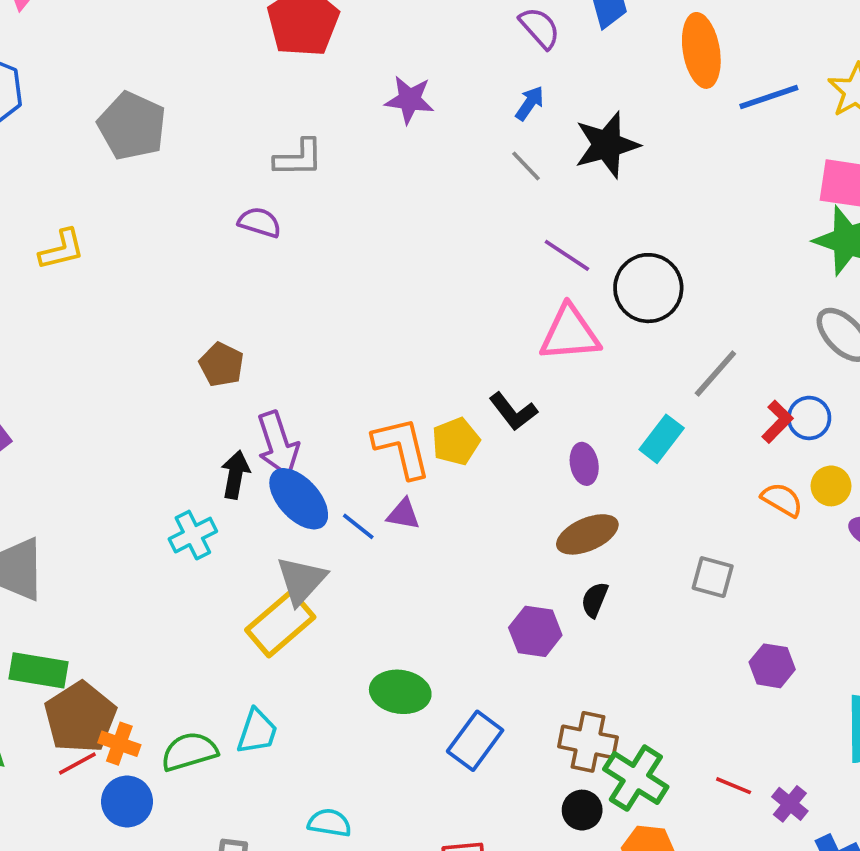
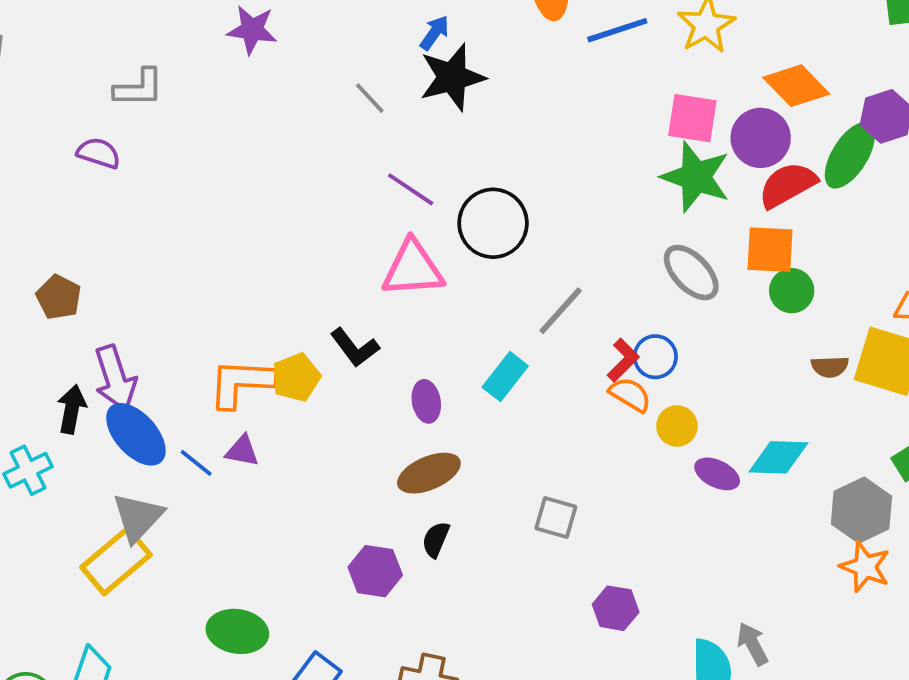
blue arrow: (530, 103) -> (434, 33), moved
orange L-shape: (402, 447) -> (241, 383), turned -74
orange semicircle: (782, 500) -> (630, 395), moved

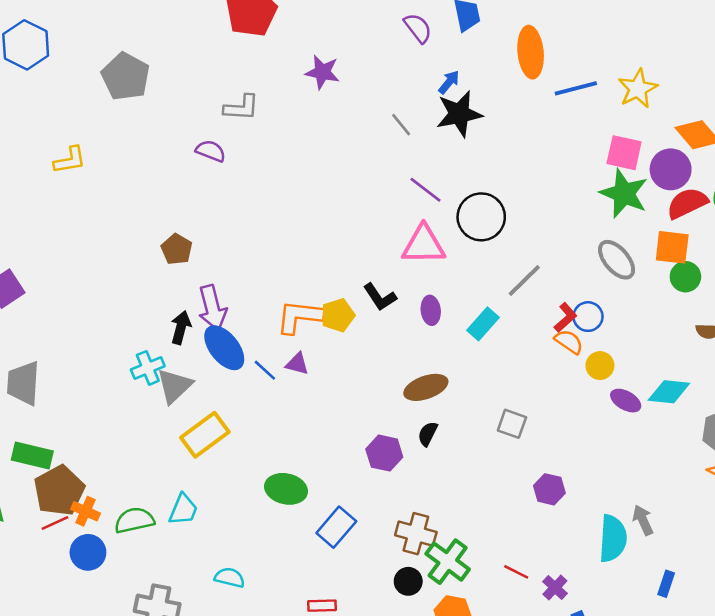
purple ellipse: (426, 401) -> (431, 310), moved
gray triangle: (138, 517) -> (174, 386), moved

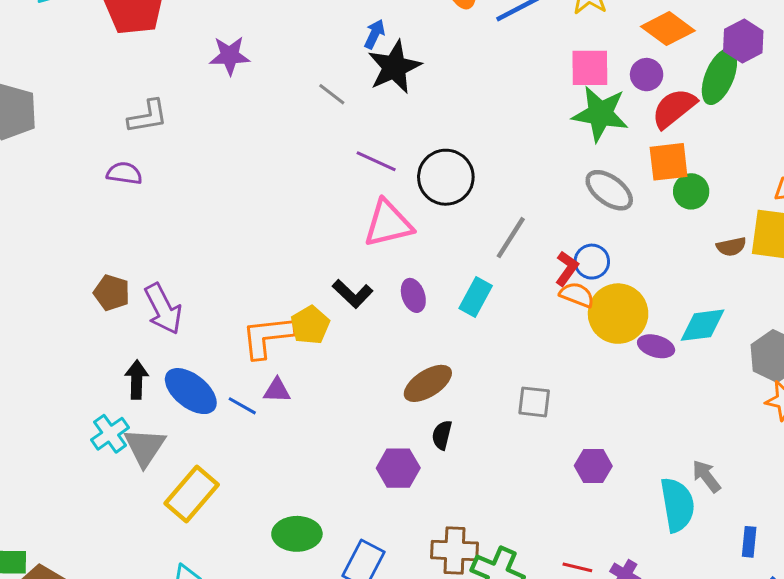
purple circle: (671, 169) -> (647, 75), size x0.7
purple arrow: (212, 308) -> (163, 309), moved
yellow circle: (600, 366) -> (618, 314), size x1.8

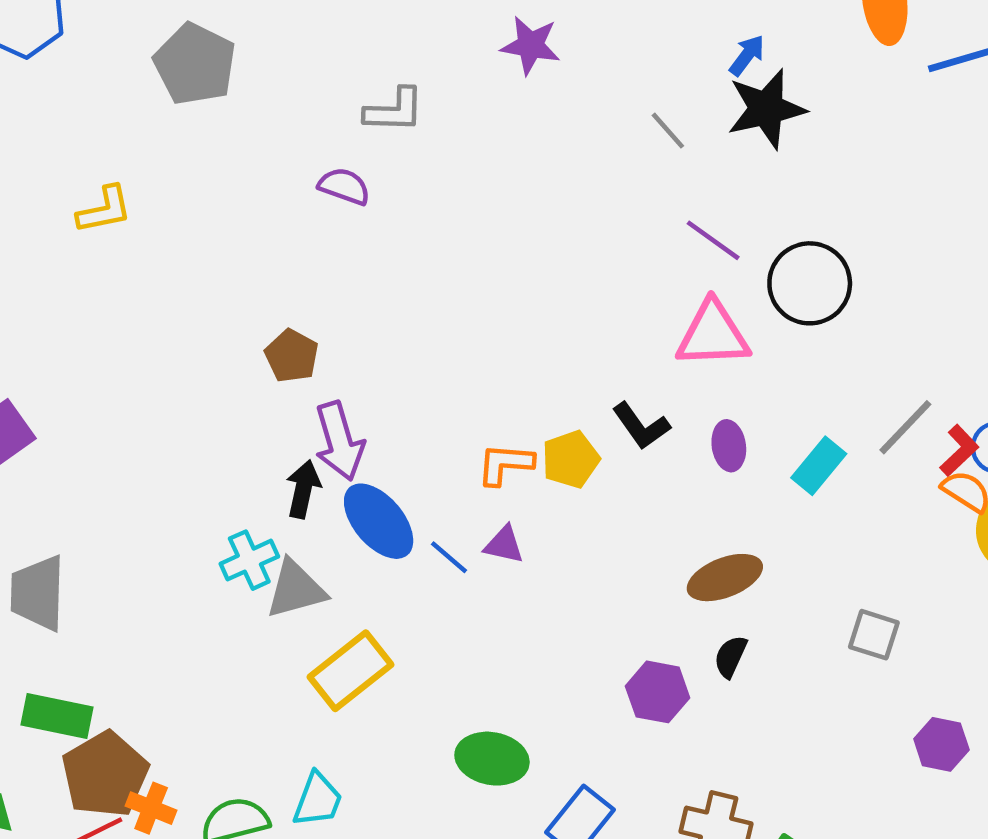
gray line: (511, 238) -> (905, 427), moved
purple arrow: (163, 309) -> (339, 441), moved
orange L-shape: (267, 337) -> (505, 464), size x0.7
gray triangle: (145, 447) -> (296, 589), turned 30

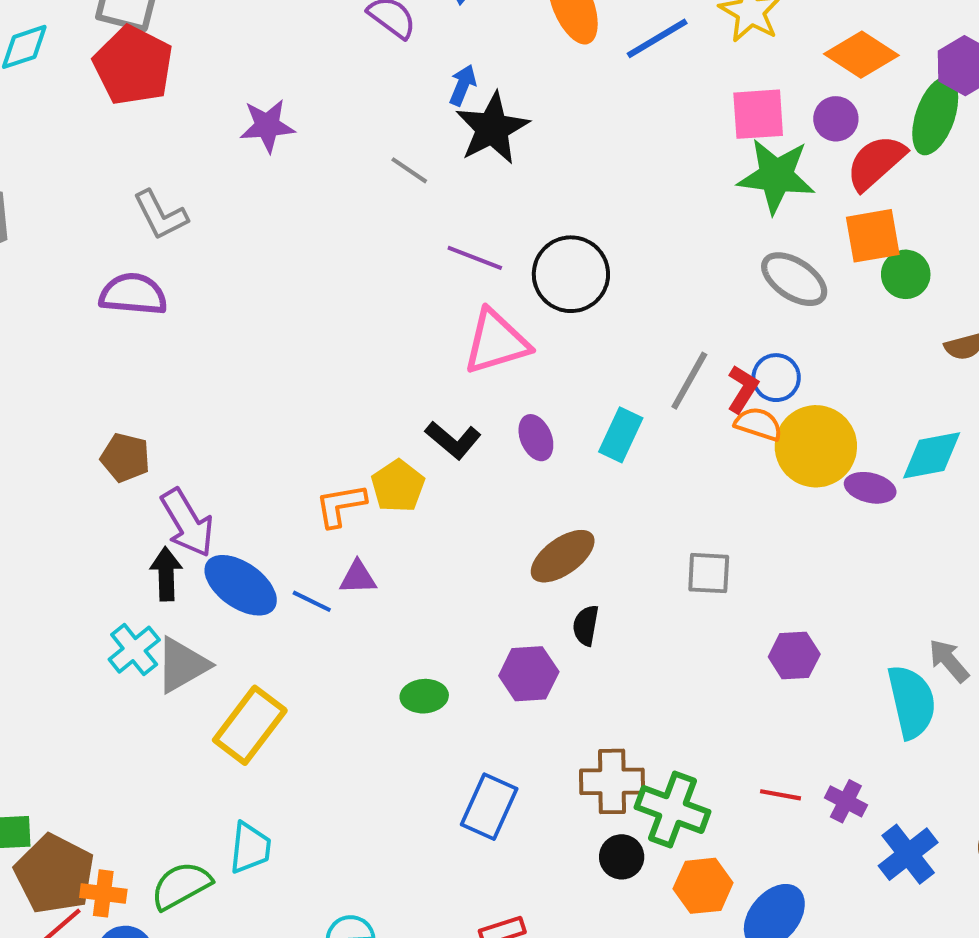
gray L-shape: (394, 110) -> (160, 215), turned 76
purple semicircle: (344, 186) -> (133, 294), size x1.4
green ellipse: (492, 759) -> (424, 696), moved, size x0.7

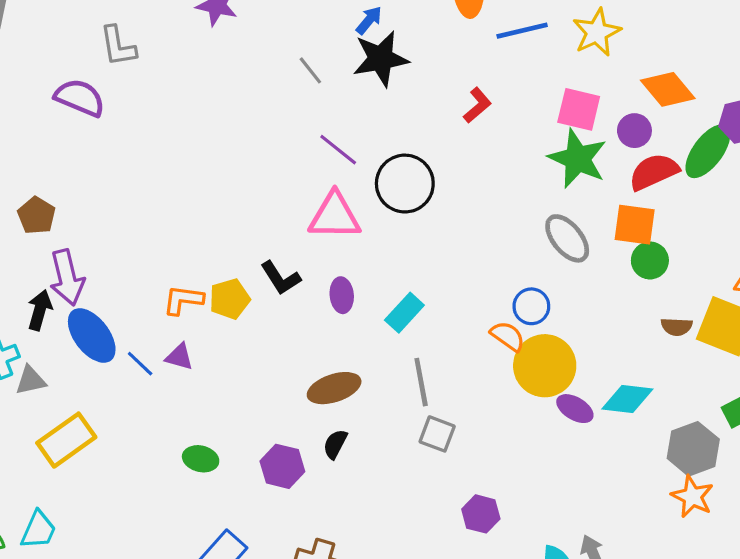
gray line: (689, 381) -> (421, 382), moved, turned -57
red L-shape: (743, 389) -> (477, 105), moved
gray triangle: (182, 665) -> (31, 380), size x0.7

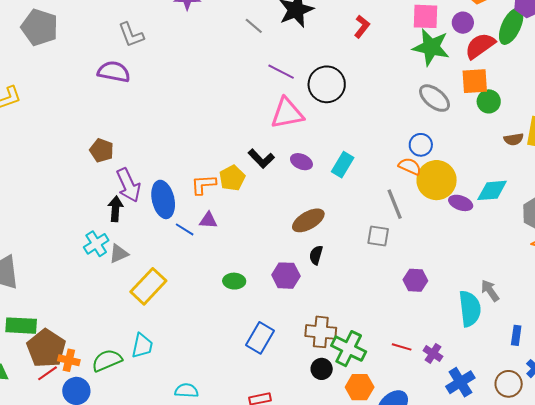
purple ellipse: (342, 295) -> (301, 162), turned -50
blue ellipse: (92, 335) -> (163, 199), moved, turned 36
gray line: (421, 382) -> (395, 204), moved

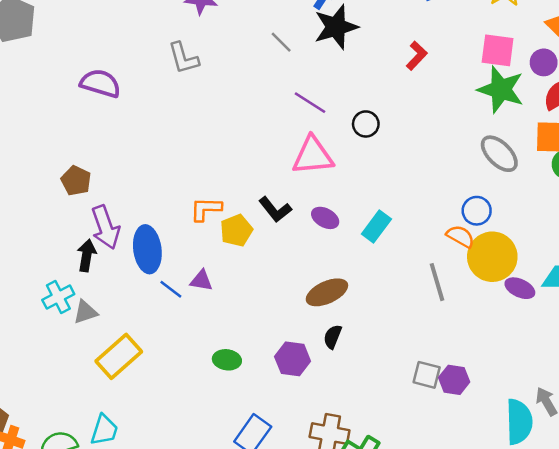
gray L-shape: (131, 35) -> (183, 58), moved
black circle: (327, 84) -> (366, 124), size x0.6
orange L-shape: (203, 184) -> (206, 209), moved
gray square: (378, 236) -> (427, 375), moved

